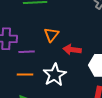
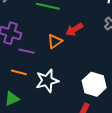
red arrow: (72, 50) -> (74, 30), moved, turned -54

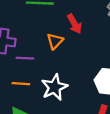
red arrow: (74, 30) -> (75, 24), turned -78

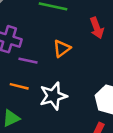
red arrow: (75, 24) -> (97, 28), moved

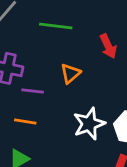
white star: (53, 96) -> (89, 124), moved

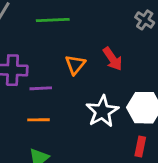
red arrow: (108, 46) -> (113, 59), moved

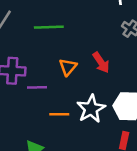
orange line: (39, 120) -> (59, 114), moved

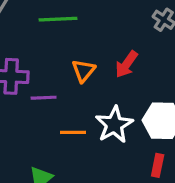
red arrow: (101, 62) -> (126, 64), turned 70

